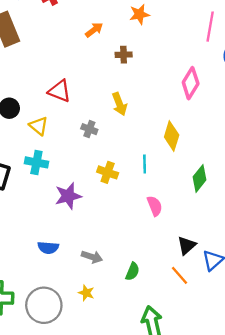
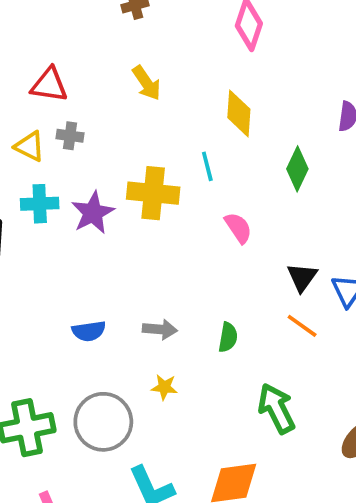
gray cross: (89, 129) -> (70, 136), moved
yellow cross: (108, 172) -> (153, 193), size x1.5
purple star: (68, 196) -> (93, 213), moved

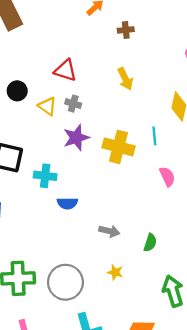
cyan cross: (40, 204) -> (45, 176), moved
purple star: (93, 213) -> (76, 138), moved
blue semicircle: (89, 331) -> (67, 203), moved
yellow star: (164, 387) -> (115, 272), moved

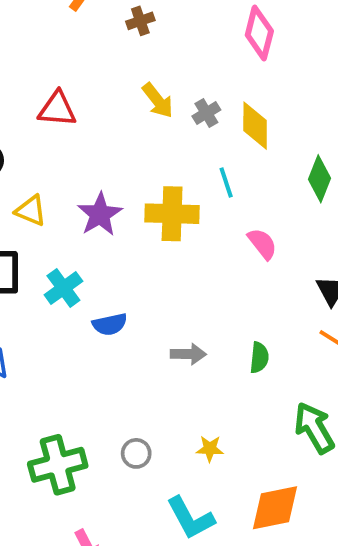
gray cross: (73, 104) -> (206, 113), moved, turned -35
yellow triangle: (47, 106) -> (31, 211), moved
cyan cross: (45, 176) -> (63, 288), turned -30
yellow star: (115, 272) -> (210, 449), moved
gray circle: (65, 282) -> (136, 453), size x0.5

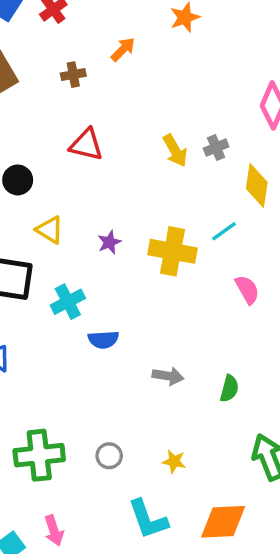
brown cross: (140, 21) -> (73, 75), moved
gray cross: (206, 113) -> (216, 148), moved
cyan line: (226, 182) -> (224, 231), turned 64
purple star: (100, 214) -> (109, 242), size x0.6

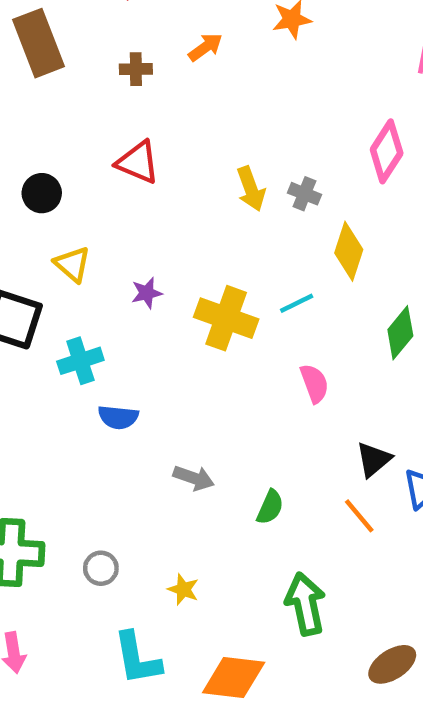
gray cross: (216, 148) -> (304, 194), turned 35

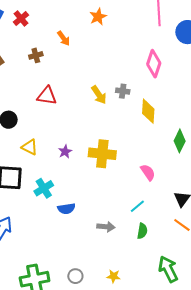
orange arrow: (205, 47) -> (64, 38), turned 105
cyan line: (297, 303) -> (137, 206), moved

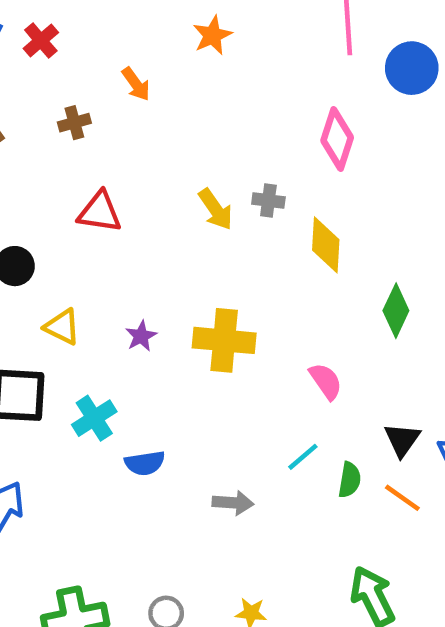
green semicircle: (142, 231) -> (350, 480), moved

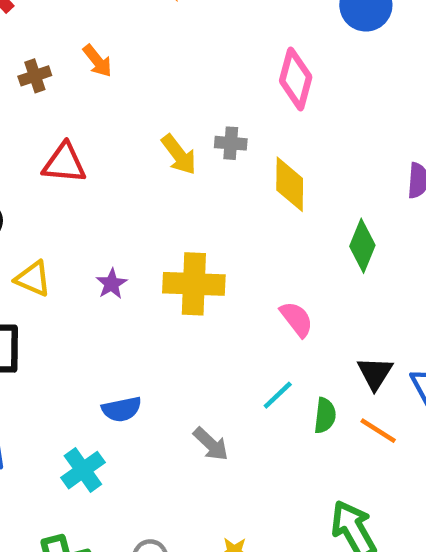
orange arrow: (136, 84) -> (97, 61), moved
cyan cross: (94, 418) -> (83, 470), moved
gray arrow: (233, 503) -> (211, 444), turned 42

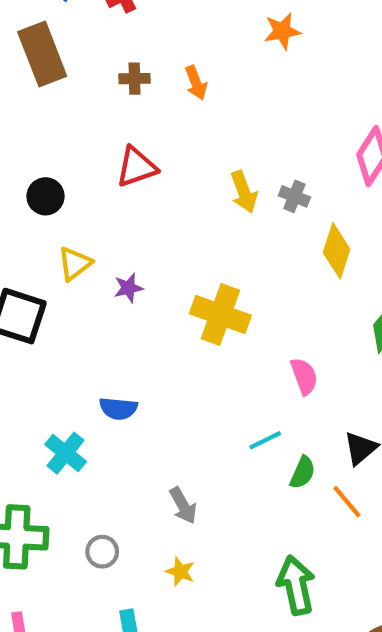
red triangle: (64, 163) -> (136, 167), turned -42
yellow triangle: (33, 279) -> (75, 264), turned 42
purple star: (112, 284) -> (128, 288), moved
gray arrow: (211, 444) -> (183, 506), moved
cyan cross: (83, 470) -> (66, 453), turned -33

